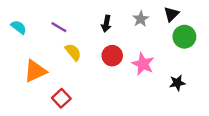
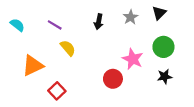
green circle: (184, 37) -> (163, 47), moved
red circle: (112, 56) -> (113, 79), moved

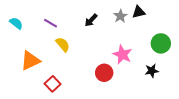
black triangle: (159, 13) -> (139, 12), moved, turned 32
black arrow: (99, 22) -> (91, 20), turned 32
green circle: (163, 47) -> (161, 43), moved

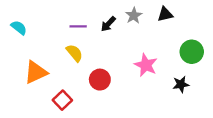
gray star: (120, 16) -> (134, 15), moved
purple line: (51, 23) -> (78, 26), moved, turned -32
red circle: (104, 73) -> (100, 80), moved

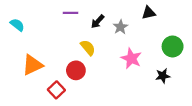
gray star: (134, 15) -> (120, 27), moved
purple line: (78, 26) -> (70, 13), moved
yellow semicircle: (74, 53) -> (88, 48), moved
red circle: (100, 80) -> (76, 70), moved

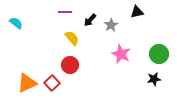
green circle: (173, 46) -> (159, 54), moved
yellow semicircle: (88, 48) -> (72, 38), moved
orange triangle: (32, 65) -> (27, 83), moved
black star: (163, 76) -> (154, 79), moved

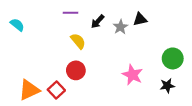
black triangle: (137, 12) -> (140, 19), moved
pink star: (121, 54) -> (132, 75), moved

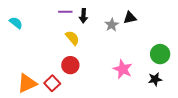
black arrow: (98, 21) -> (83, 16), moved, turned -40

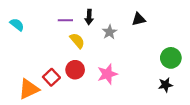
purple line: (65, 12) -> (65, 20), moved
gray star: (112, 25) -> (110, 32), moved
pink star: (123, 69) -> (107, 74), moved, turned 30
red square: (52, 83) -> (51, 77), moved

